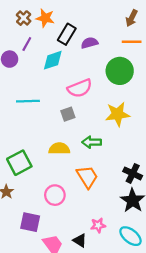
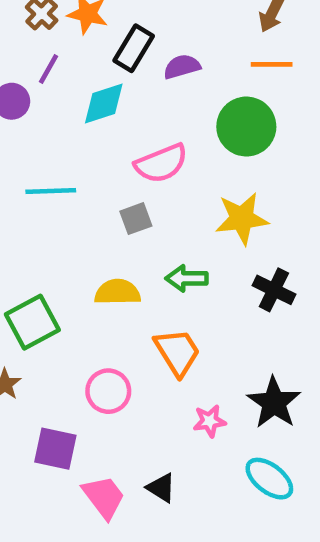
black cross: (133, 173) -> (274, 290), moved
pink star: (98, 225) -> (210, 421), moved

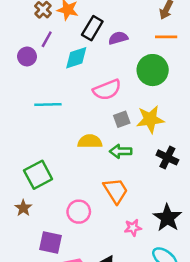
gray square: (136, 219) -> (122, 119), moved
yellow semicircle: (118, 292) -> (90, 141), moved

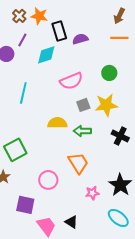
black rectangle: (92, 28) -> (59, 31), turned -48
green circle: (153, 70) -> (109, 73), moved, size x0.6
cyan line: (48, 105) -> (23, 93), turned -75

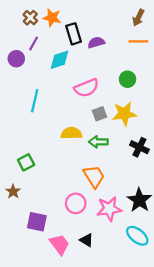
green square: (15, 150) -> (26, 162), size x0.7
pink circle: (48, 180) -> (76, 203), moved
pink star: (92, 193) -> (109, 209), size x1.6

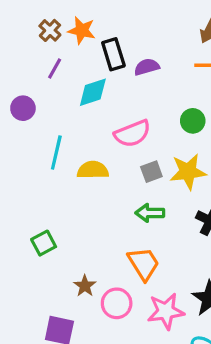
purple circle: (16, 59) -> (23, 108), moved
yellow semicircle: (71, 133) -> (93, 170), moved
brown star: (13, 191) -> (85, 286), moved

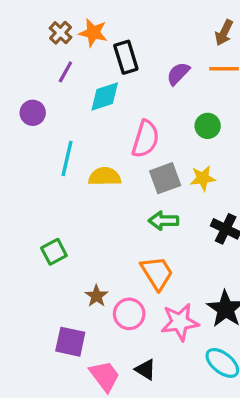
purple semicircle: (147, 67) -> (178, 74), moved, turned -30
pink semicircle: (132, 134) -> (146, 139), turned -51
gray square: (151, 172) -> (165, 178), size x1.4
yellow star: (188, 172) -> (203, 178), size x0.7

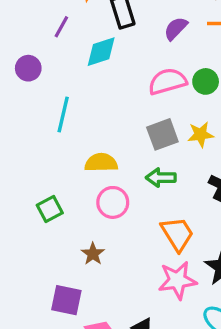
pink semicircle: (146, 139) -> (167, 81), moved, turned -123
yellow semicircle: (105, 177) -> (101, 163), moved
orange trapezoid: (157, 273) -> (177, 234), moved
pink circle: (129, 314) -> (113, 202), moved

